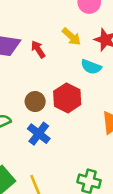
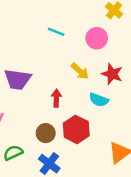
red arrow: (38, 49) -> (56, 98), moved, turned 35

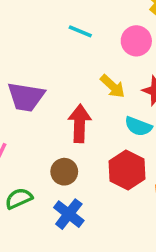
red arrow: (56, 98) -> (80, 123), size x1.5
red hexagon: (76, 129) -> (127, 170), moved

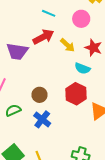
red arrow: (80, 123) -> (43, 37), moved, turned 60

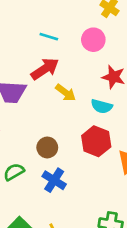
yellow arrow: (67, 45) -> (66, 93), moved

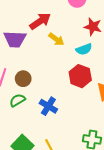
cyan semicircle: (102, 106) -> (84, 49), turned -35
brown circle: (47, 147) -> (23, 79), moved

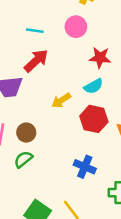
yellow arrow: (56, 39) -> (61, 100), moved, turned 119
blue cross: (48, 106) -> (85, 167), moved

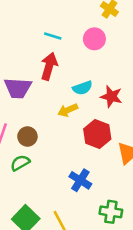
red star: (100, 58) -> (111, 96), moved
red arrow: (36, 61) -> (49, 66), turned -40
cyan semicircle: (94, 86) -> (82, 88), moved

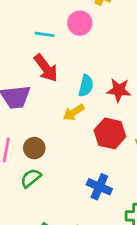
pink circle: (94, 39) -> (80, 23), moved
red arrow: (49, 66) -> (46, 68), turned 136
cyan semicircle: (82, 88) -> (86, 86), turned -48

